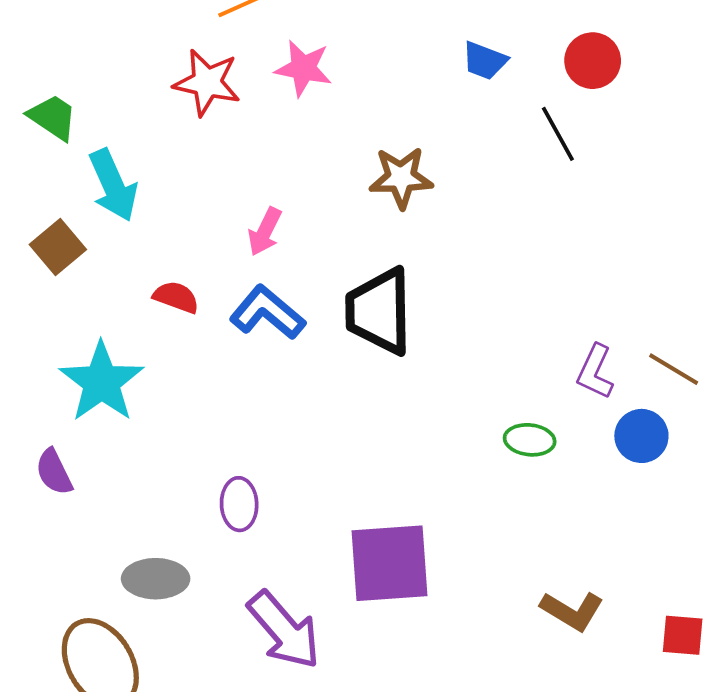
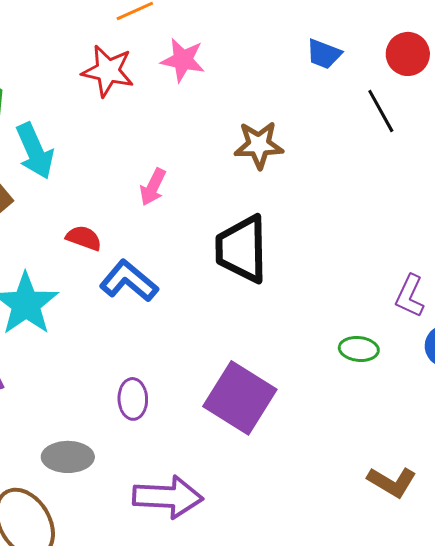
blue L-shape: (267, 313) -> (129, 281), moved
purple square: (390, 563) -> (240, 398), moved, turned 36
purple arrow: (284, 630) -> (168, 497), turned -46

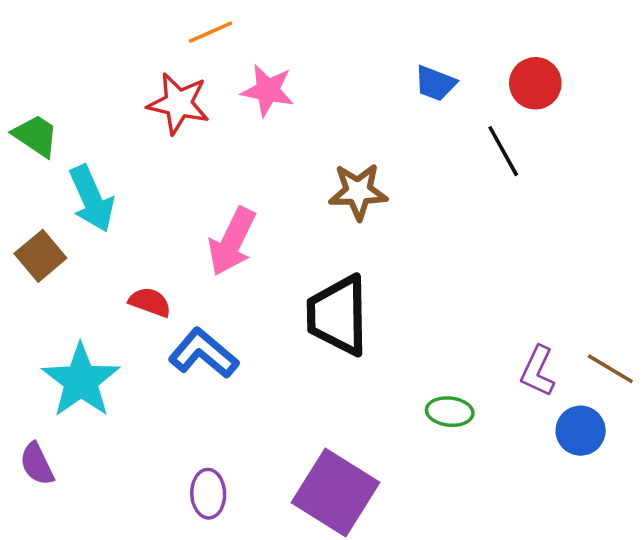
pink arrow: (153, 187) -> (232, 241), size x1.5
green ellipse: (359, 349) -> (450, 412), moved

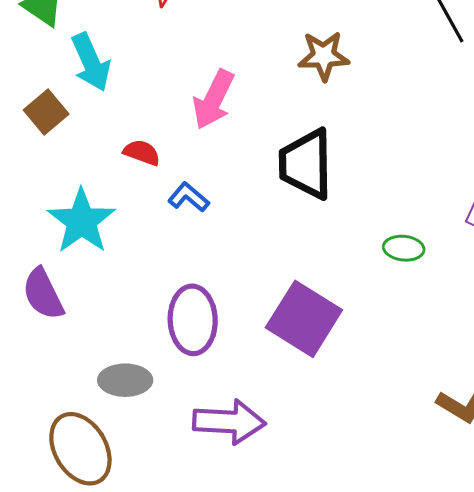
blue L-shape: (203, 353) -> (189, 197), size x0.7
purple semicircle: (37, 464) -> (43, 294), size x1.4
purple ellipse: (208, 494) -> (193, 320), size x1.6

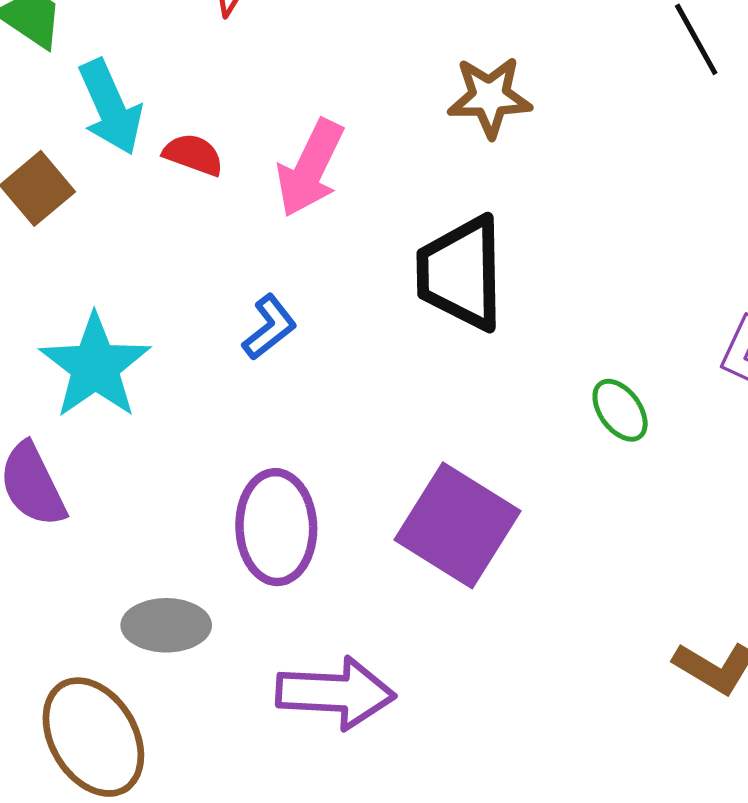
red semicircle: (142, 153) -> (193, 155), moved
blue L-shape: (189, 197) -> (270, 327), turned 102
green ellipse: (404, 248) -> (620, 410), turned 48

